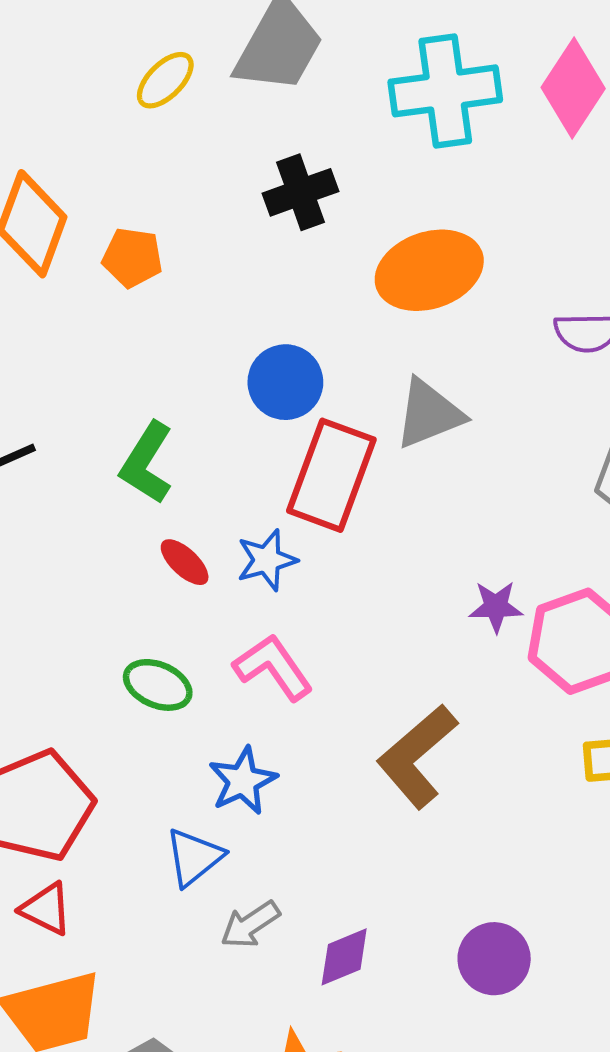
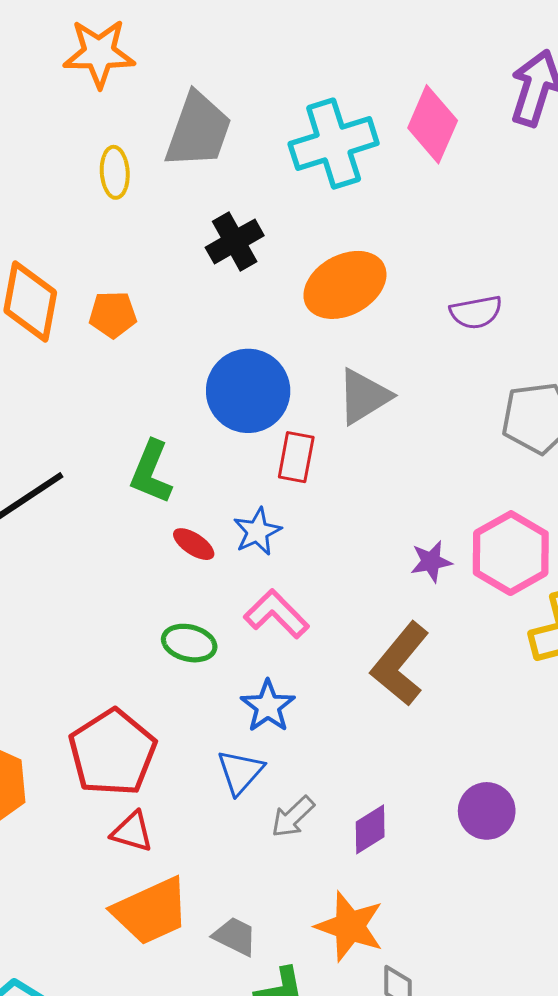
yellow ellipse: (165, 80) -> (115, 172), turned -39
blue circle: (285, 382) -> (248, 391), size x1.4
red rectangle: (331, 475) -> (296, 457), size x0.6
purple star: (496, 607) -> (431, 561), moved

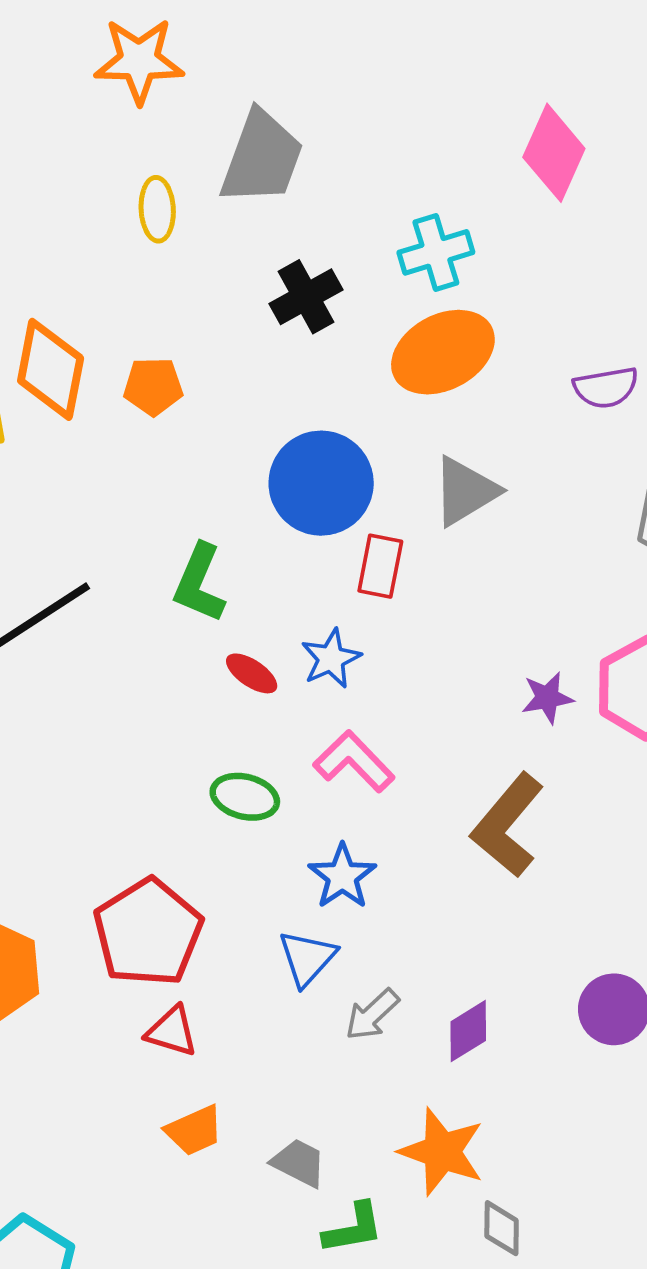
cyan cross: (334, 144) -> (436, 252), moved, size x0.7
orange trapezoid: (151, 911) -> (194, 1130), size x0.6

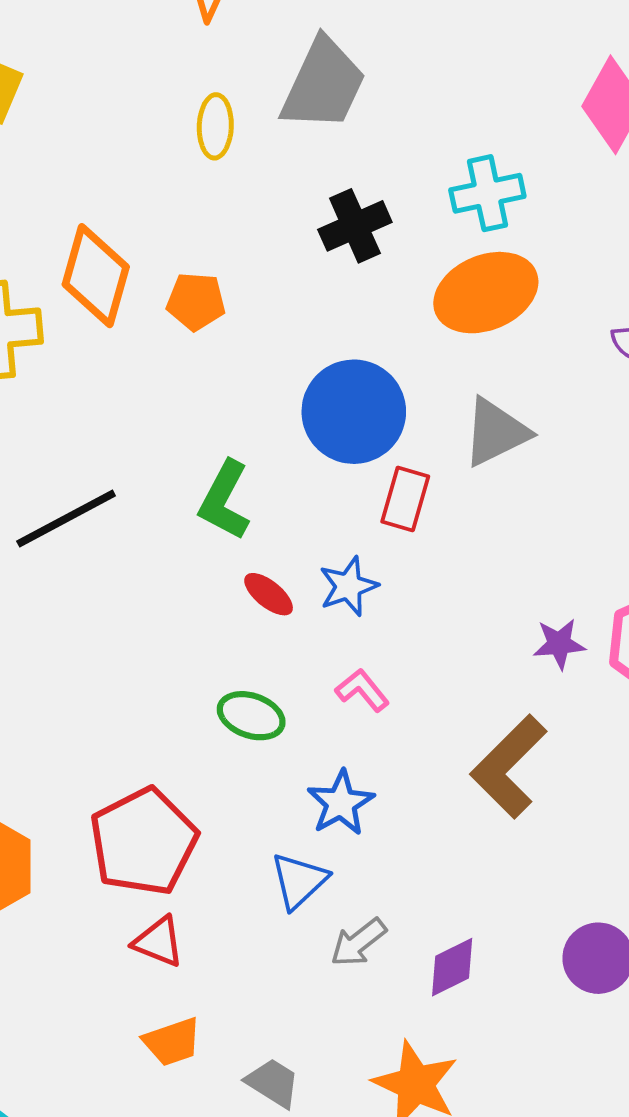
pink L-shape: (354, 761) -> (362, 690), size x0.7

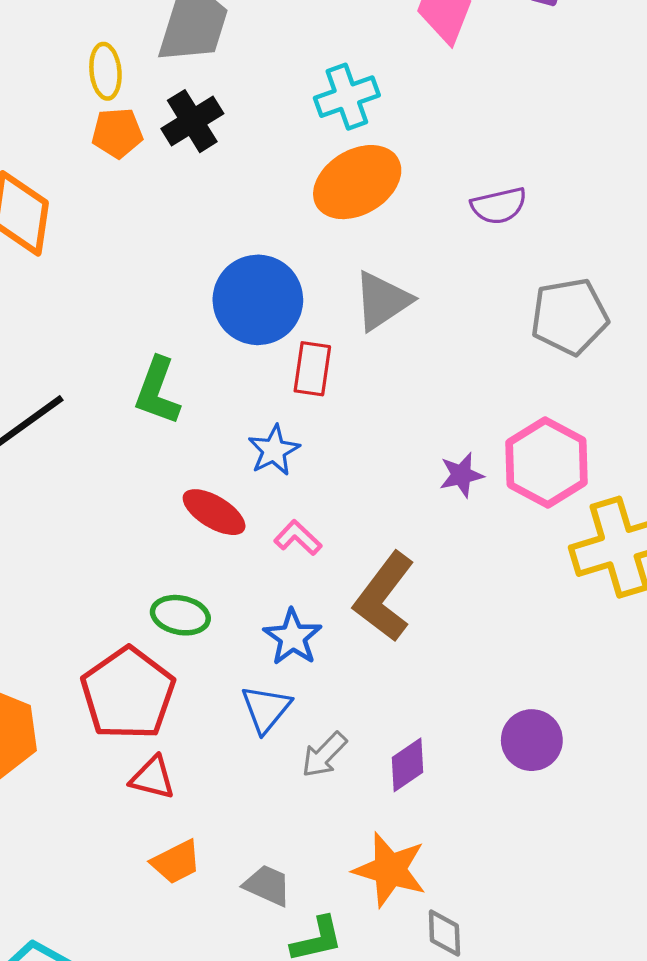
black cross: (355, 226) -> (192, 121), moved
orange pentagon: (196, 301) -> (117, 133), moved
red ellipse: (269, 594) -> (214, 512), moved, size x1.4
green ellipse: (251, 716) -> (180, 615), moved
brown L-shape: (509, 767) -> (384, 597), moved

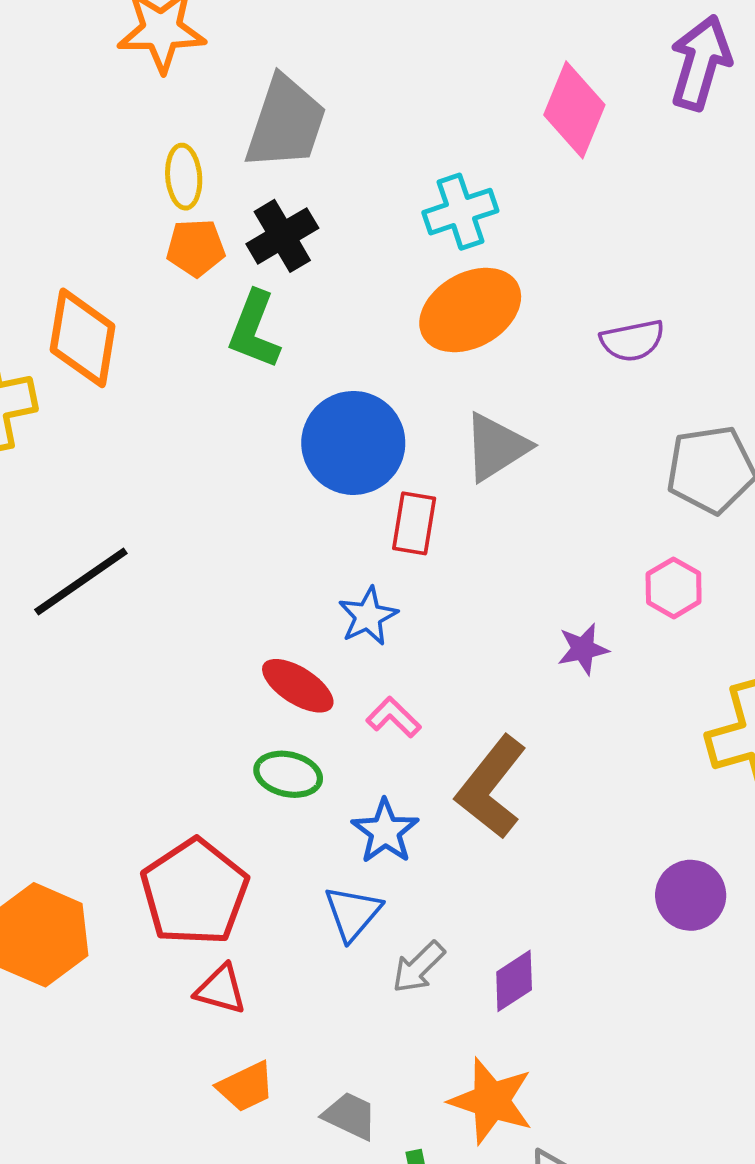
green L-shape: (157, 391) -> (254, 330), moved
pink hexagon: (547, 462) -> (674, 588), moved, size x0.6
green ellipse: (180, 615) -> (288, 774), moved
purple circle: (532, 740) -> (691, 895), moved

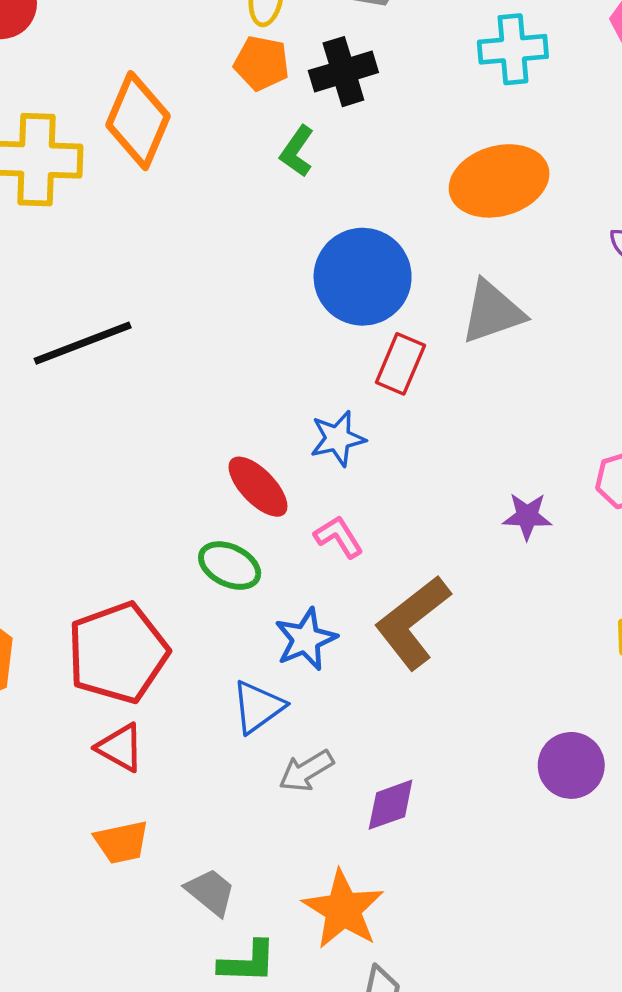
cyan cross: (460, 212) -> (513, 49), moved
green L-shape: (254, 330) -> (297, 151), size x0.7

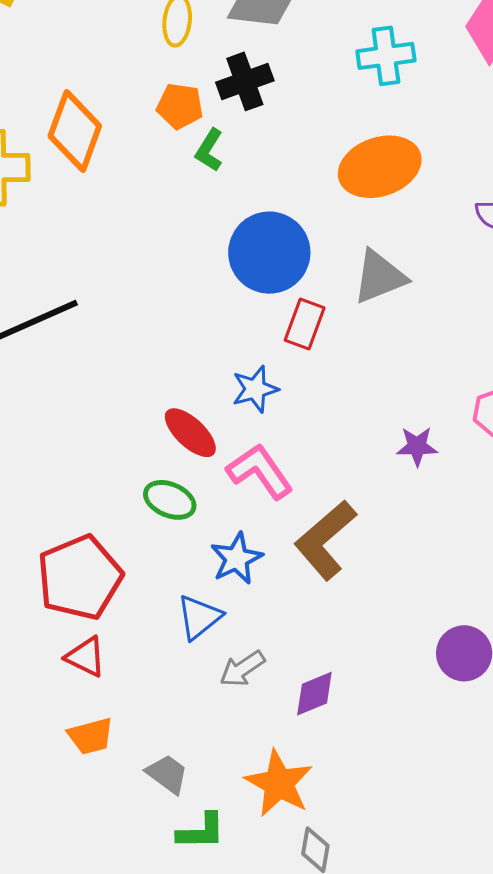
orange pentagon: (262, 63) -> (180, 106), moved
pink L-shape: (339, 537) -> (260, 471), size x1.6

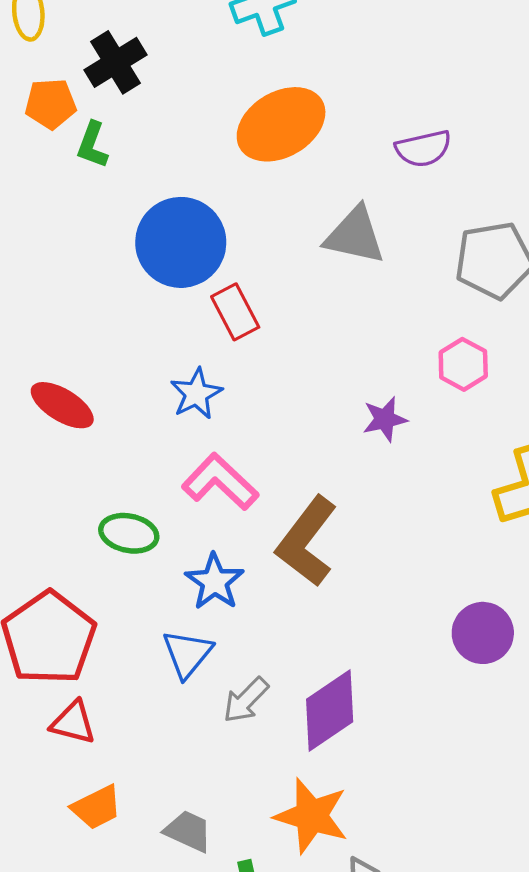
gray triangle: (379, 277) -> (355, 235), moved, turned 46
red rectangle: (305, 324) -> (235, 312), turned -36
red ellipse: (190, 433) -> (62, 405), moved
purple diamond: (314, 694) -> (330, 711), size x1.5

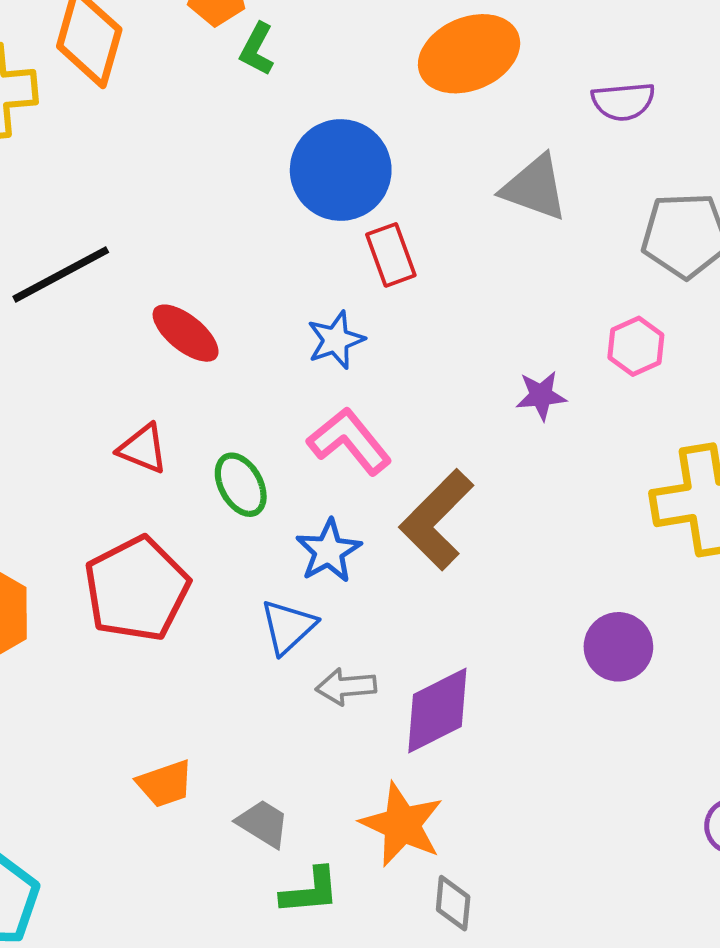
green ellipse: (129, 533) -> (241, 485), turned 42
gray arrow: (246, 700) -> (346, 687), turned 33
red triangle: (73, 722) -> (143, 449), moved

